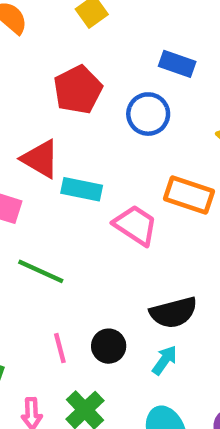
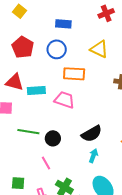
orange rectangle: (189, 195) -> (74, 74), moved
black circle: (109, 346) -> (53, 138), moved

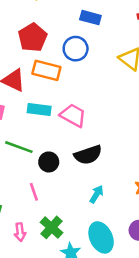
orange rectangle: (74, 74) -> (46, 70), moved
cyan rectangle: (36, 91) -> (39, 109), moved
black semicircle: (92, 134) -> (88, 155), moved

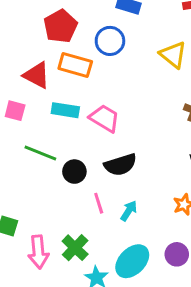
pink line: (34, 192) -> (99, 203), moved
pink arrow: (20, 232) -> (38, 252), size x1.5
cyan ellipse: (101, 237) -> (132, 261), turned 68

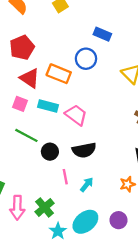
red pentagon: (60, 26) -> (22, 48), moved
pink square: (15, 111) -> (20, 104), moved

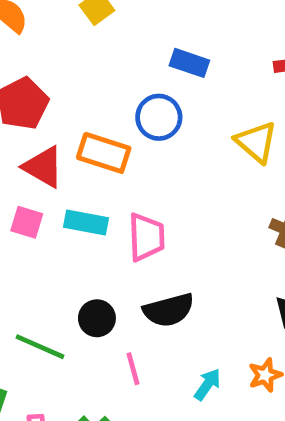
pink trapezoid: (76, 115) -> (146, 237), turned 55
green line: (26, 135) -> (40, 347), moved
cyan arrow: (87, 185) -> (207, 384), moved

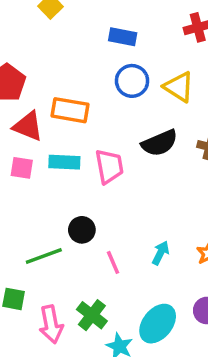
blue circle: (159, 117) -> (132, 81), moved
black semicircle: (169, 310) -> (160, 143), moved
green line: (40, 347) -> (44, 256), turned -36
cyan arrow: (207, 384) -> (161, 253), moved

